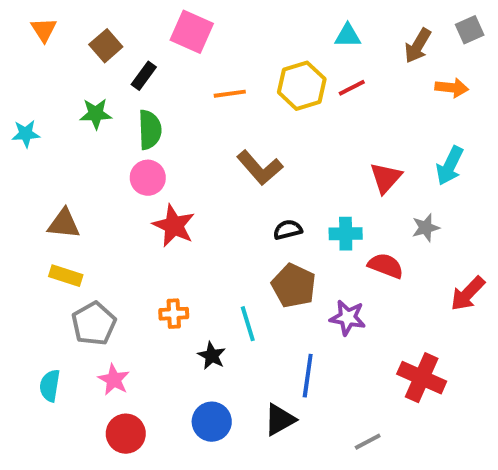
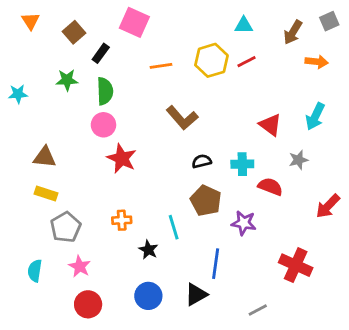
red triangle: (386, 178) -> (270, 125), turned -35

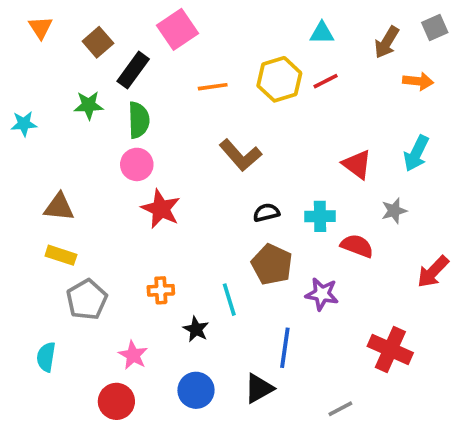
pink square: (134, 22) -> (177, 29), turned 32
black rectangle: (101, 53) -> (133, 70), size x1.4
pink star: (80, 266) -> (133, 355), moved

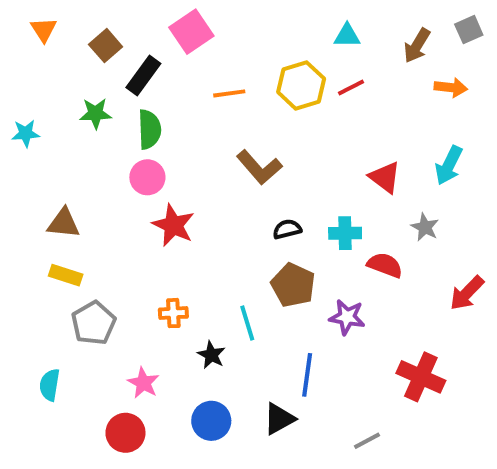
gray star: (394, 211) -> (425, 227), turned -30

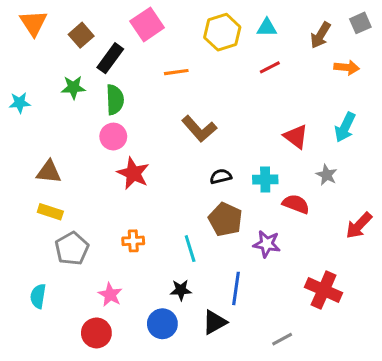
orange triangle: (44, 30) -> (33, 23), size x1.4
yellow hexagon: (301, 85) -> (222, 32), moved
black star: (211, 355) -> (181, 290), moved, turned -30

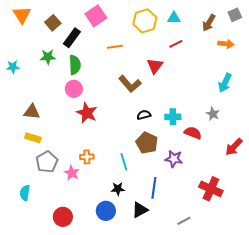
red triangle: (296, 137) -> (155, 66), moved, turned 30
pink star: (110, 295) -> (72, 173), moved

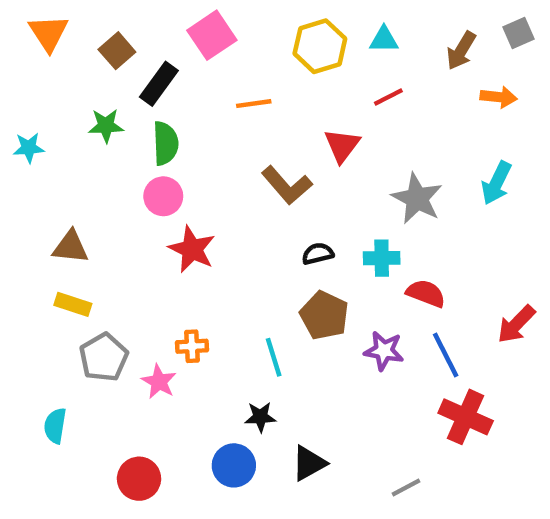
gray star: (213, 114) -> (417, 198), moved, size x1.6
blue line: (154, 188) -> (446, 355), moved, turned -35

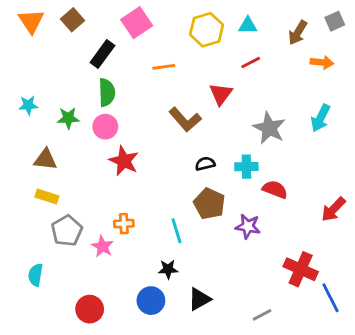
brown square: (117, 51) -> (73, 20), moved
green star: (106, 126) -> (68, 118), moved
cyan star: (29, 148) -> (28, 105), moved
blue line: (446, 355) -> (331, 298), moved

